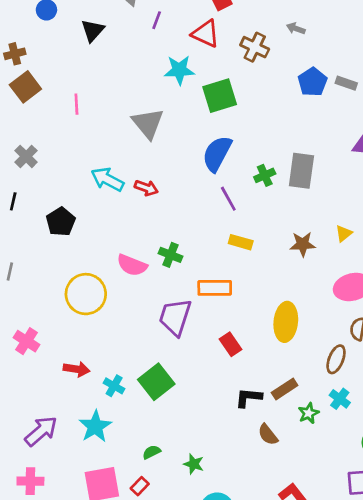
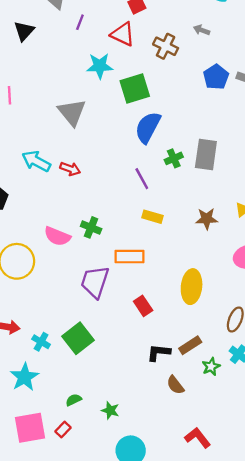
blue semicircle: (217, 154) -> (148, 127), moved

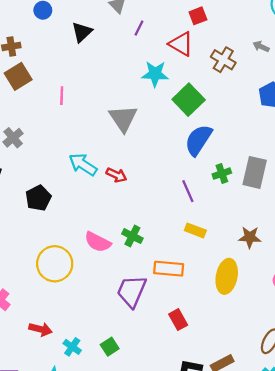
green square: (135, 88) -> (189, 100), turned -32
yellow ellipse: (192, 287) -> (227, 276), moved
green square: (78, 338) -> (110, 347), size x0.6

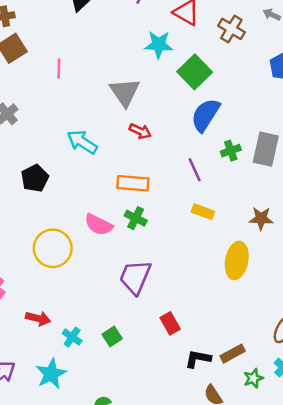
red arrow: (116, 175) -> (140, 131), moved
orange rectangle: (169, 269) -> (133, 183), moved
red rectangle: (178, 320) -> (170, 323), moved

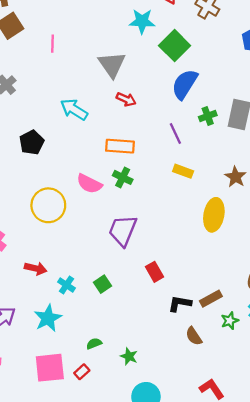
brown star: (261, 218) -> (235, 177), turned 30

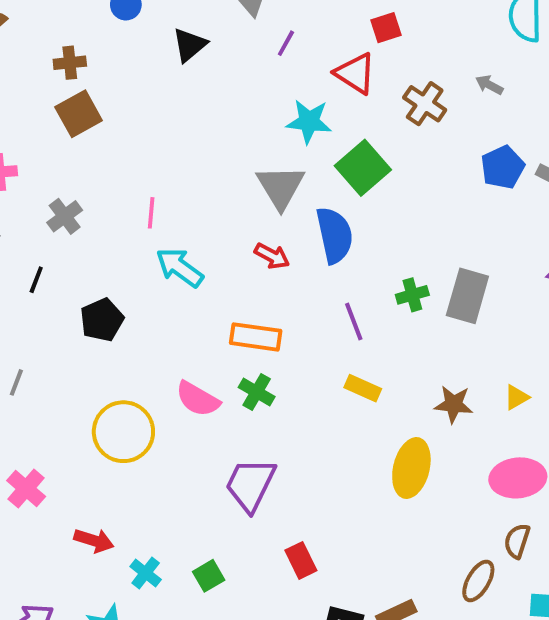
pink line: (53, 44) -> (151, 213), moved
gray triangle: (112, 64) -> (281, 187), moved
blue semicircle: (185, 84) -> (335, 235), moved, turned 132
brown star: (235, 177) -> (454, 404), turned -30

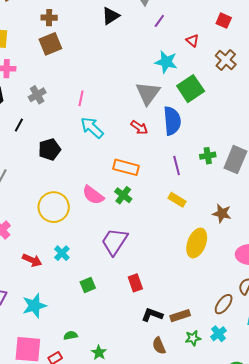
red square: (386, 28) -> (224, 21), moved, turned 35
red triangle: (355, 73) -> (192, 40), size x0.6
cyan cross: (146, 573) -> (62, 253), moved

